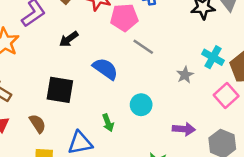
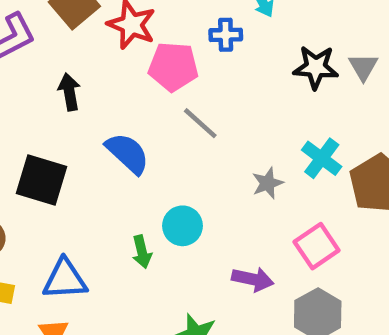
black arrow: (69, 39) -> (69, 92), turned 108
pink square: (226, 96) -> (317, 246), moved
green arrow: (108, 123) -> (142, 252), moved

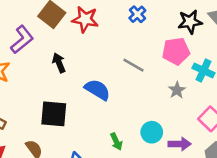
blue cross: (226, 35) -> (137, 14), turned -30
pink pentagon: (173, 67) -> (176, 51), moved
cyan circle: (182, 226) -> (152, 132), moved

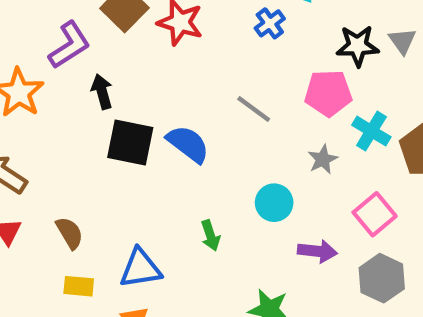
black arrow: (59, 63) -> (102, 92), moved
black square: (54, 114) -> (130, 143), moved
cyan circle: (152, 132) -> (274, 203), moved

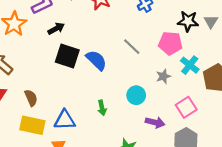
black arrow: (102, 92) -> (56, 28), turned 70
yellow rectangle: (79, 286) -> (32, 125), size x1.6

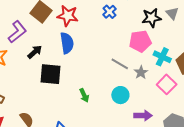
gray line: (132, 47) -> (120, 64), moved
blue semicircle: (96, 60) -> (67, 43), moved, turned 50
pink square: (186, 107) -> (167, 84), moved
green arrow: (102, 108) -> (84, 95), moved

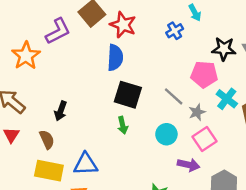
black arrow: (35, 52) -> (61, 111), moved, turned 140
black square: (50, 74) -> (128, 95), moved
pink square: (167, 84) -> (204, 139), moved

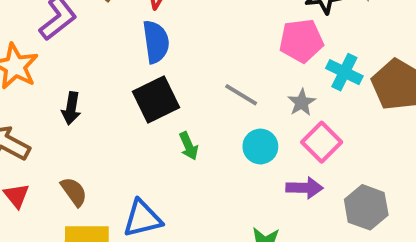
black square: (128, 95) -> (156, 100), moved, turned -32
gray line: (174, 96) -> (241, 95), moved
black arrow: (61, 111) -> (71, 108), moved

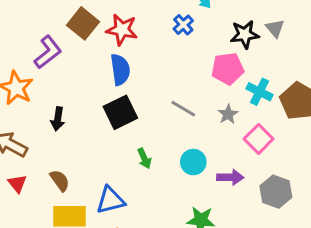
pink square: (322, 142) -> (259, 139), moved
green arrow: (189, 146) -> (144, 158), moved
cyan circle: (260, 147) -> (193, 162), moved

